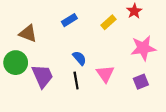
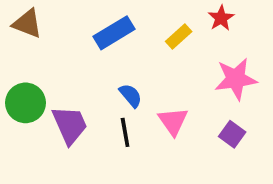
blue rectangle: (69, 20) -> (114, 33), size x1.5
brown triangle: (28, 33) -> (27, 24), moved
purple square: (141, 82) -> (232, 134), turned -32

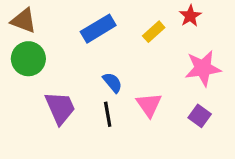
green circle: (25, 103) -> (28, 59), moved

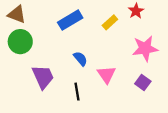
black line: (108, 114) -> (77, 92), moved

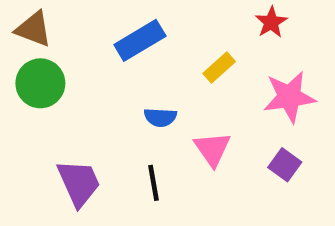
yellow rectangle: (110, 22) -> (219, 67), moved
blue semicircle: (80, 59) -> (160, 117), turned 133
purple trapezoid: (43, 77) -> (79, 183), moved

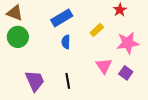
blue semicircle: (160, 117) -> (66, 42), moved, turned 88
pink triangle: (212, 149) -> (104, 66), moved

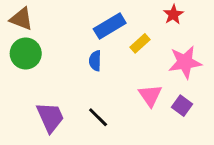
blue rectangle: (62, 18) -> (110, 26), moved
black line: (68, 81) -> (98, 117), turned -35

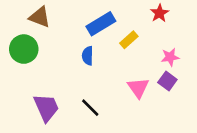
brown triangle: (21, 19) -> (40, 17), moved
pink star: (185, 62) -> (170, 57), size x0.6
purple square: (182, 106) -> (167, 81), moved

